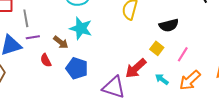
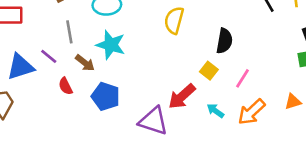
gray line: (26, 18) -> (69, 32), moved
black semicircle: (169, 25) -> (224, 41), turned -66
purple line: (33, 37) -> (49, 56), turned 48

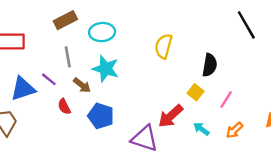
orange arrow: (252, 112) -> (234, 130), size x0.7

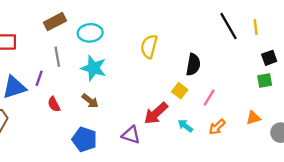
purple line: (49, 79) -> (39, 78), turned 70
brown arrow: (82, 85) -> (90, 101), moved
blue pentagon: (101, 116) -> (84, 139), moved
purple triangle: (145, 138) -> (131, 135), size x0.7

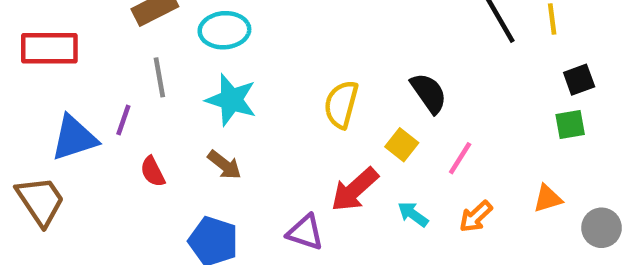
yellow semicircle: (149, 46) -> (341, 104), moved
black semicircle: (193, 65) -> (429, 93), turned -45

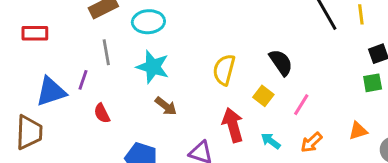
red rectangle: (49, 48) -> (35, 33), size x0.7
brown arrow: (224, 165) -> (166, 106), moved
red arrow: (355, 190) -> (233, 125), turned 116
brown trapezoid: (40, 201) -> (29, 132), turned 36

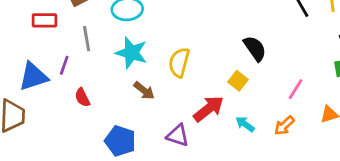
red rectangle: (35, 33) -> (44, 20), moved
yellow semicircle: (224, 70) -> (179, 62), moved
pink line: (301, 105) -> (296, 89), moved
red arrow: (233, 125) -> (209, 109), turned 68

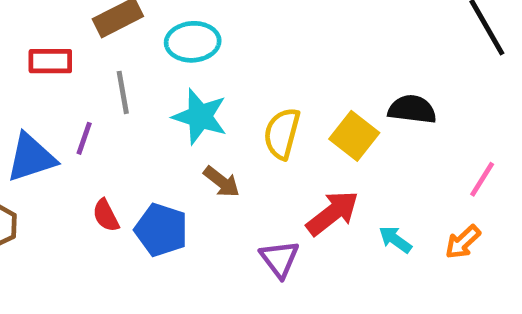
black semicircle: (255, 48) -> (412, 109), turned -48
yellow square: (238, 81) -> (354, 136), moved, size x1.4
red semicircle: (82, 98) -> (106, 215), moved
purple triangle: (178, 135) -> (279, 259), turned 35
blue pentagon: (120, 141) -> (161, 230), moved

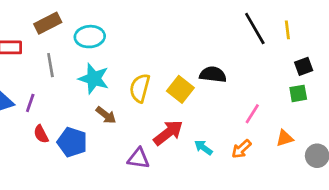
purple line: (84, 138) -> (30, 103), moved
purple triangle: (279, 259) -> (138, 158), turned -45

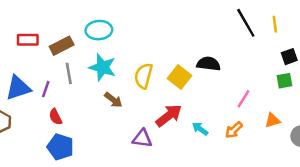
brown rectangle: (48, 23) -> (62, 46), moved
gray line: (50, 65) -> (69, 73), moved
blue pentagon: (72, 142) -> (60, 147), moved

